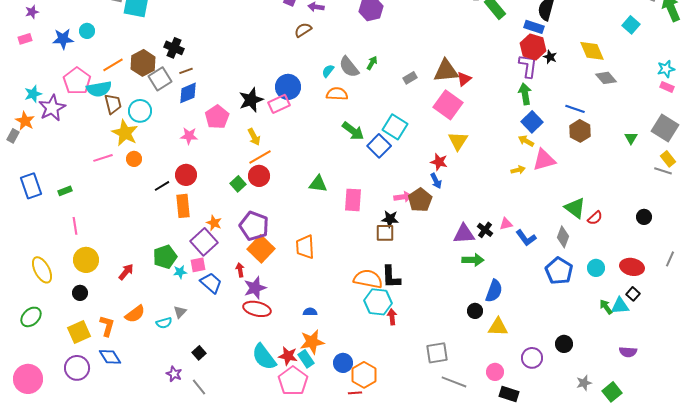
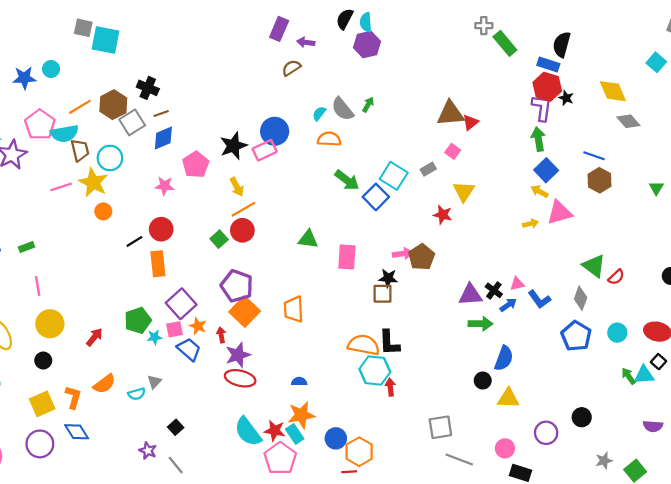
gray rectangle: (410, 78) -> (428, 169), moved
pink square: (448, 105) -> (453, 151), size x0.5
pink line: (103, 158) -> (61, 187), moved
blue arrow: (436, 181) -> (508, 305), moved, turned -98
orange star: (214, 223) -> (198, 326), moved

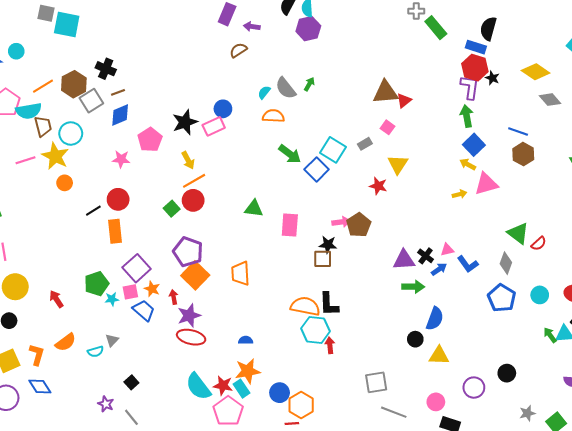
yellow diamond: (613, 91) -> (536, 72), turned -32
blue circle: (275, 131) -> (223, 109), size x0.7
red arrow: (94, 337) -> (56, 299), turned -72

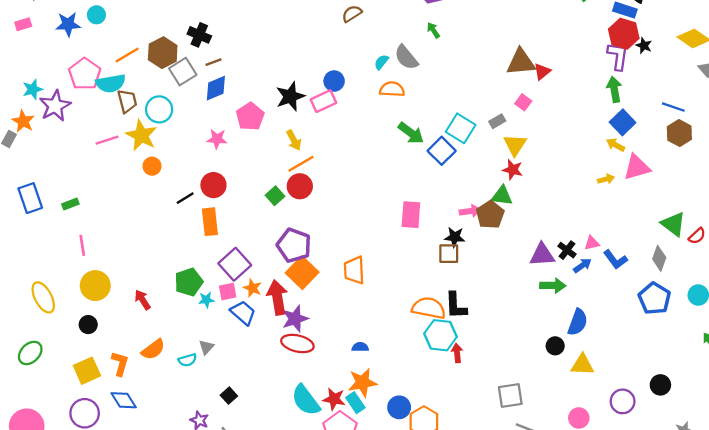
green arrow: (309, 84) -> (433, 30), moved, turned -64
yellow triangle: (398, 164) -> (515, 145), moved
green triangle: (254, 209) -> (502, 196), moved
red arrow: (174, 297) -> (277, 297), size x2.0

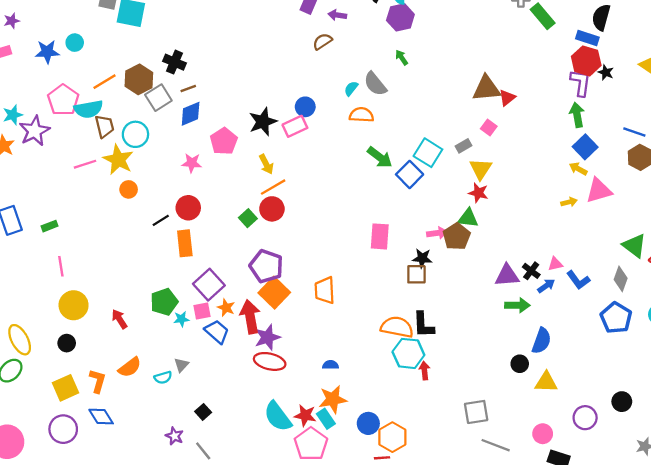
yellow ellipse: (43, 297) -> (20, 340), moved

